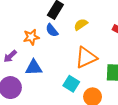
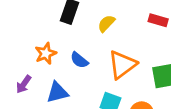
blue semicircle: (52, 30) -> (79, 60), moved

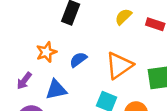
yellow semicircle: (106, 23) -> (123, 17), moved
blue semicircle: (79, 60) -> (78, 60), turned 102

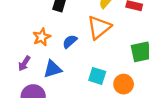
orange triangle: (119, 65) -> (99, 27), moved

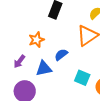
blue semicircle: (70, 42) -> (61, 55), moved

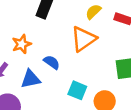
blue semicircle: (61, 55) -> (52, 62), turned 72

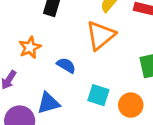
blue triangle: (31, 79) -> (48, 103), moved

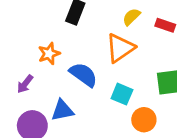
blue semicircle: (66, 65) -> (83, 75), size x1.5
cyan square: (98, 95) -> (122, 94), moved

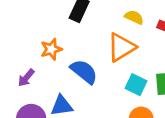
yellow semicircle: (131, 17) -> (134, 17), turned 66
cyan square: (122, 94) -> (136, 85), moved

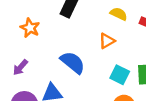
orange triangle: (121, 47) -> (107, 41), size x0.6
orange star: (51, 49) -> (30, 28), moved, turned -30

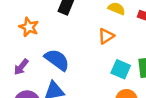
blue semicircle: (73, 62) -> (57, 60), moved

